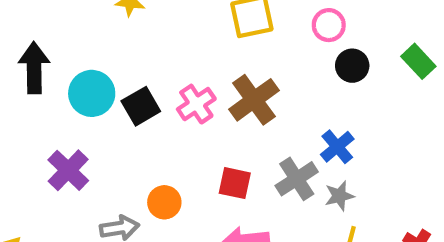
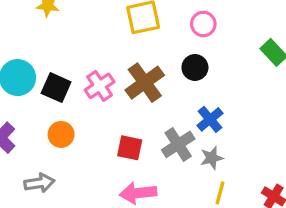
black circle: (352, 66) -> (195, 67), moved
black square: (141, 106) -> (56, 88), turned -36
orange circle: (164, 202) -> (61, 134), moved

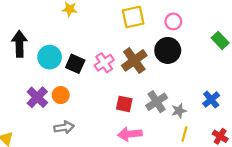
black circle: (195, 67) -> (168, 50), size x1.5
blue cross: (210, 119) -> (211, 99), moved
orange circle: (61, 134) -> (61, 95), moved

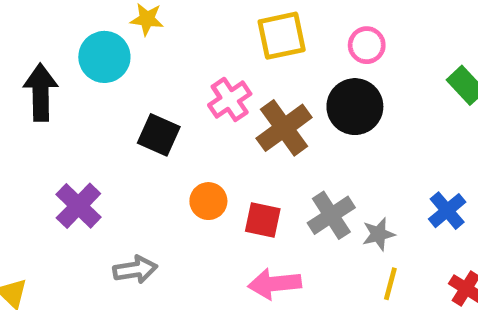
cyan circle: (50, 57) -> (104, 57), moved
pink cross: (104, 63) -> (230, 99), moved
orange circle: (61, 95) -> (208, 201), moved

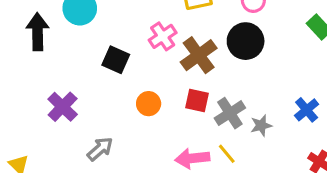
red square: (263, 220) -> (197, 100), moved
gray arrow: (135, 270) -> (100, 149), turned -32
yellow line: (390, 284) -> (227, 154), moved, turned -55

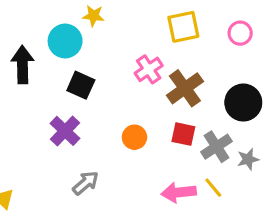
black circle: (246, 41) -> (243, 103), moved
black square: (116, 60) -> (81, 85), moved
purple cross: (63, 107) -> (65, 131), moved

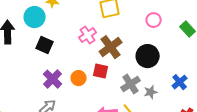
pink circle: (240, 33) -> (154, 20), moved
purple cross: (65, 131) -> (53, 79), moved
red square: (183, 134) -> (101, 71), moved

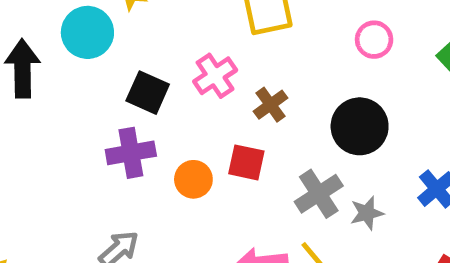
black square: (45, 45) -> (148, 93), moved
brown cross: (111, 47) -> (270, 105), size x0.6
purple cross: (53, 79) -> (131, 153), moved, turned 36

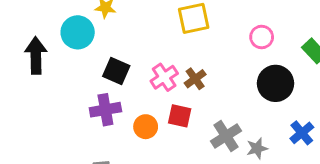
pink cross: (215, 76) -> (164, 77), moved
black circle: (360, 126) -> (276, 83), moved

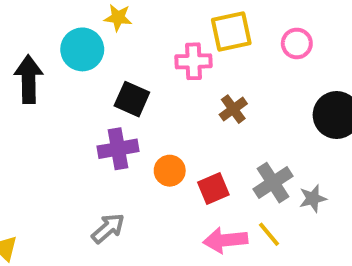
pink circle: (262, 37) -> (297, 43), moved
pink cross: (164, 77) -> (194, 61), moved, turned 32
red square: (180, 116) -> (213, 189), moved, turned -35

